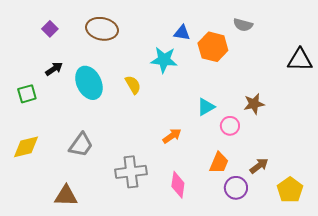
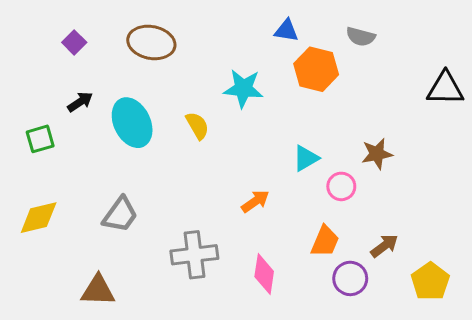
blue triangle: (182, 33) -> (286, 31), moved

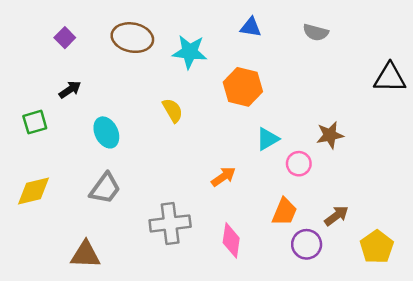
orange hexagon: (316, 69) -> (243, 87), moved
cyan star: (243, 89) -> (190, 52), moved
cyan ellipse: (132, 123) -> (106, 132), moved, size x0.7

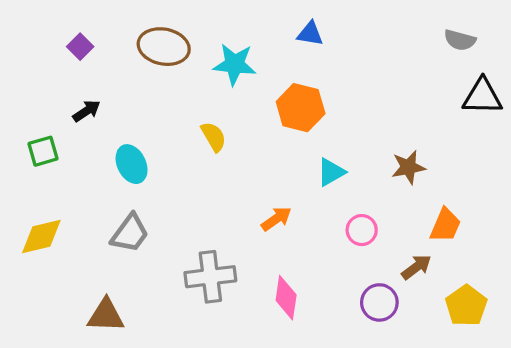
gray semicircle: (316, 32) -> (460, 40), moved
pink circle: (299, 164) -> (362, 230), moved
orange trapezoid: (284, 212) -> (445, 225), moved

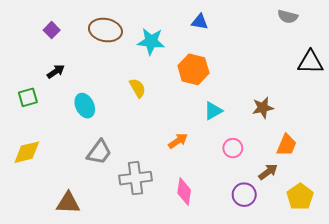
gray semicircle: (460, 40) -> (288, 17), moved
gray trapezoid: (130, 233) -> (99, 152), moved

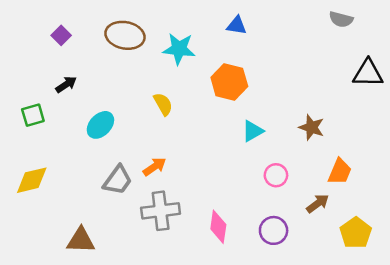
cyan ellipse: (85, 106) -> (100, 125), turned 70
brown star: (263, 108) -> (312, 127), turned 30
orange arrow: (178, 141) -> (154, 167), moved
purple circle: (244, 195) -> (274, 230), moved

